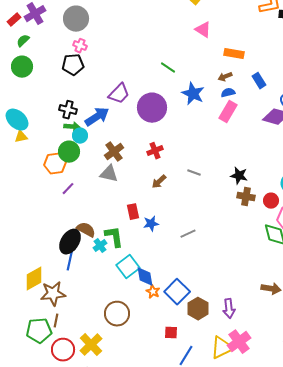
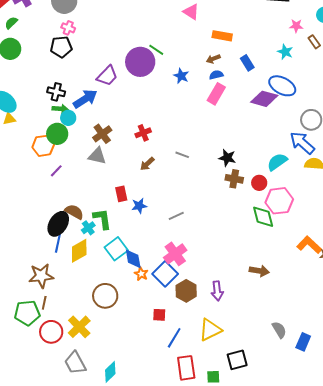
blue star: (193, 94) -> (181, 76), size x0.7
purple circle: (152, 108) -> (140, 62), moved
yellow diamond: (34, 279) -> (79, 251), moved
pink cross: (239, 342) -> (175, 254), moved

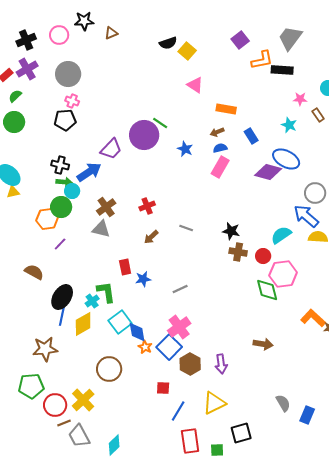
brown semicircle: (74, 212) -> (34, 272), moved
brown line: (44, 303) -> (64, 423), moved, turned 56

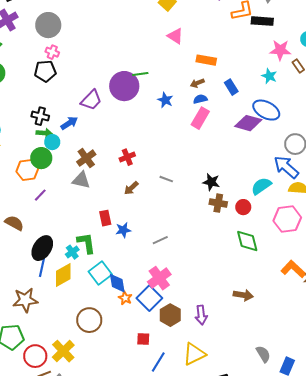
pink star: (300, 99) -> (280, 50), size x1.5
green line: (160, 123) -> (140, 74), turned -42
blue arrow: (89, 172) -> (69, 123), size x0.7
pink hexagon: (283, 274) -> (287, 219), moved

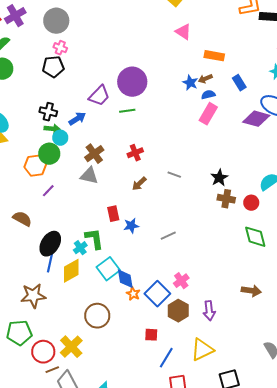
green line: (140, 74) -> (127, 111), moved
blue star: (165, 100) -> (190, 83), moved
black star: (211, 182) -> (219, 178), turned 30
pink cross: (159, 278) -> (181, 281), moved, size x0.7

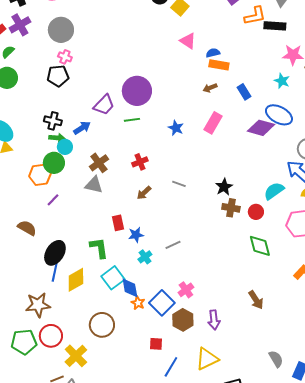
blue star: (190, 83) -> (176, 128), moved
blue semicircle: (208, 95) -> (213, 53), moved
cyan cross: (80, 248) -> (145, 257), moved
brown arrow: (251, 291) -> (256, 300), turned 48
red circle: (43, 352) -> (51, 336), moved

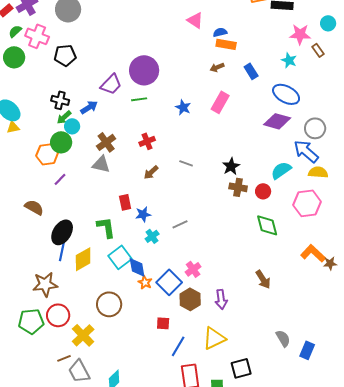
pink cross: (65, 57) -> (37, 36), moved, size x1.6
purple diamond: (261, 128) -> (277, 121), moved
green arrow: (57, 138) -> (64, 117), turned 133

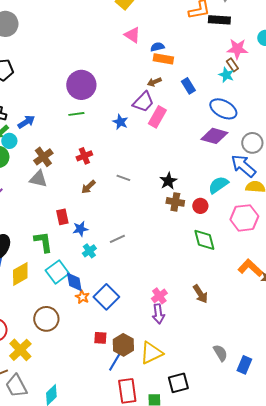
brown rectangle: (318, 50) -> (232, 65), moved
purple trapezoid: (111, 84) -> (143, 102), moved
pink cross: (193, 269) -> (159, 296), moved
brown hexagon: (190, 299) -> (123, 345), moved

